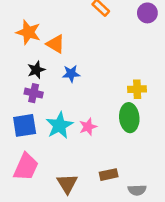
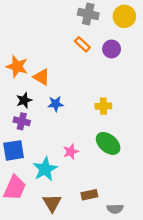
purple circle: (147, 13) -> (112, 49), moved
yellow cross: (137, 89) -> (103, 106), moved
green ellipse: (129, 118) -> (108, 143), turned -45
cyan star: (59, 125) -> (45, 169), moved

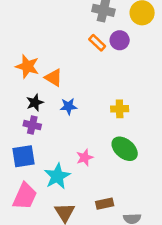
purple circle: (112, 49) -> (120, 40), moved

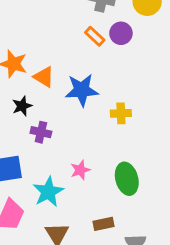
blue star: (68, 106) -> (82, 90), moved, size x1.6
purple cross: (32, 125) -> (41, 132), moved
green ellipse: (125, 149) -> (127, 179), moved, turned 35

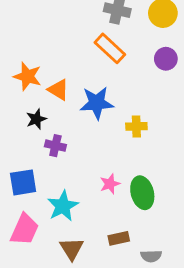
purple circle: (121, 33) -> (166, 59), moved
orange rectangle: (95, 36) -> (110, 48), size x1.5
pink star: (80, 170) -> (110, 184), moved

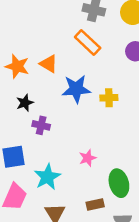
orange triangle: (58, 90) -> (49, 64), moved
yellow cross: (136, 126) -> (109, 98), moved
green ellipse: (142, 193) -> (119, 183), moved

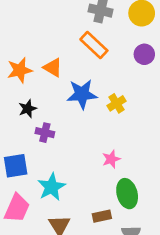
orange star: (17, 66) -> (20, 70), turned -30
yellow cross: (109, 98) -> (116, 103), turned -30
pink star: (88, 158) -> (111, 159), moved

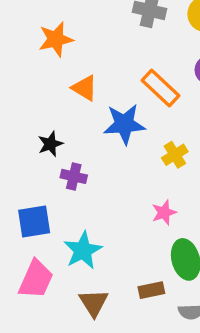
orange rectangle: (94, 45) -> (160, 88), moved
orange star: (20, 70) -> (56, 39), moved
yellow cross: (116, 103) -> (175, 155), moved

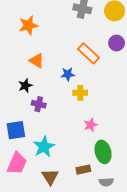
orange triangle: (85, 88) -> (37, 61), moved
blue star: (124, 124) -> (68, 74), size x0.6
yellow cross: (175, 155) -> (80, 93), moved, turned 32

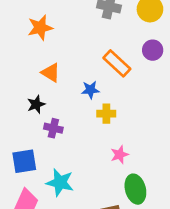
cyan star: (44, 147) -> (60, 182), turned -30

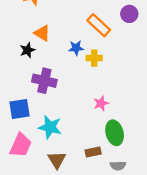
black star: (36, 104) -> (27, 50), moved
yellow cross: (106, 114) -> (94, 58), moved
purple cross: (53, 128) -> (44, 81), size x1.5

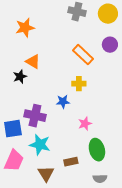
blue star: (76, 48) -> (63, 102), moved
purple cross: (44, 81) -> (35, 116), moved
brown rectangle: (93, 152) -> (71, 162), moved

